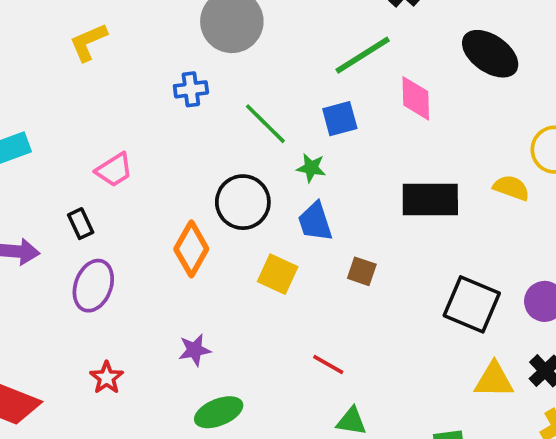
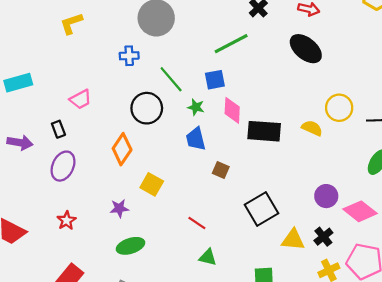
pink diamond: (416, 98) -> (232, 110), moved
black circle: (243, 202) -> (147, 108), moved
yellow square: (278, 274) -> (152, 184), moved
black square: (472, 304) -> (261, 209), moved, turned 32

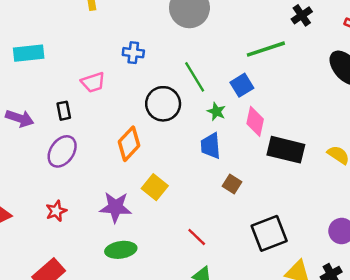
blue cross: (129, 56) -> (133, 53), moved
blue square: (215, 80) -> (242, 85), turned -30
purple star: (119, 208) -> (115, 207), size x1.5

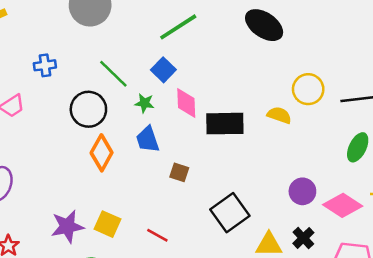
orange diamond: (129, 144) -> (102, 153), moved
yellow square: (155, 187) -> (108, 224), moved

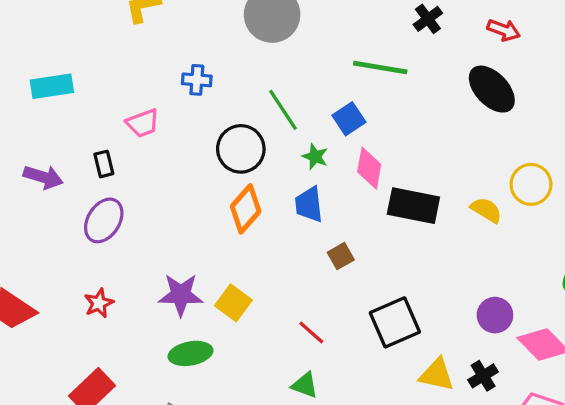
green line: (178, 27) -> (380, 67), turned 30
brown square: (179, 172) -> (341, 256), turned 30
red line: (157, 235) -> (311, 332), moved

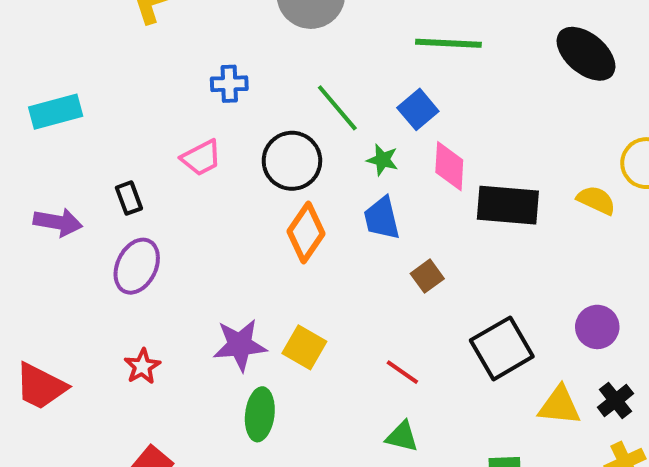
pink trapezoid: (143, 123) -> (201, 158), moved
purple circle: (495, 315) -> (597, 327), moved
green ellipse: (190, 353) -> (260, 414), turned -66

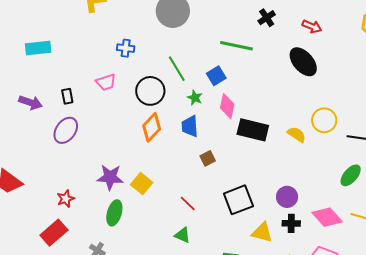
red star: (142, 367) -> (66, 199), moved
black cross: (615, 400) -> (291, 223), moved, turned 30

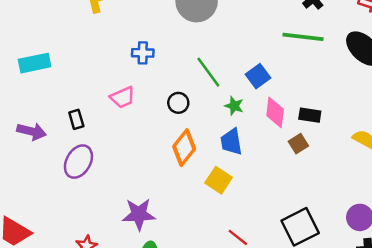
green line: (237, 46) -> (303, 37), moved
black circle: (150, 91) -> (178, 103), size x0.6
black rectangle: (253, 130) -> (310, 115), moved, size x0.6
brown square: (208, 158) -> (298, 144), moved
yellow square: (142, 184) -> (219, 180), moved

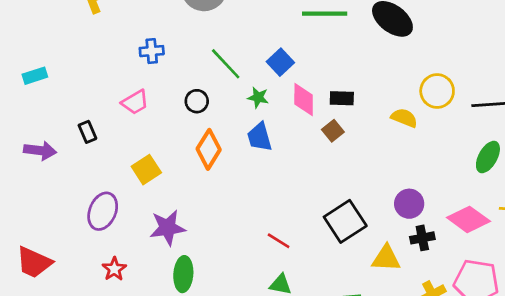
cyan rectangle: (35, 63) -> (35, 76), size x0.7
purple ellipse: (78, 162) -> (103, 211), moved
yellow square: (219, 180) -> (146, 170), moved, turned 30

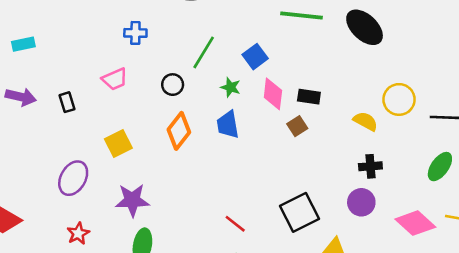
green line: (226, 64) -> (204, 52), turned 68
purple arrow: (40, 151) -> (21, 97), moved
black cross: (422, 238) -> (370, 166), moved

